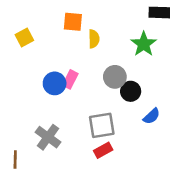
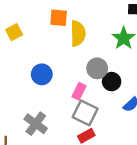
yellow semicircle: (94, 39) -> (78, 33), size x1.5
pink rectangle: (70, 79) -> (79, 91), moved
gray square: (102, 125) -> (85, 113), turned 35

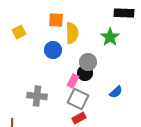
blue circle: (42, 74) -> (53, 50), moved
black circle: (112, 82) -> (85, 73), moved
gray cross: (36, 124) -> (37, 96), moved, turned -30

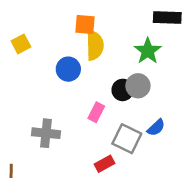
orange square: (56, 20) -> (85, 24), moved
gray circle: (88, 62) -> (138, 86), moved
black circle: (85, 73) -> (123, 90), moved
gray square: (78, 99) -> (127, 139), moved

